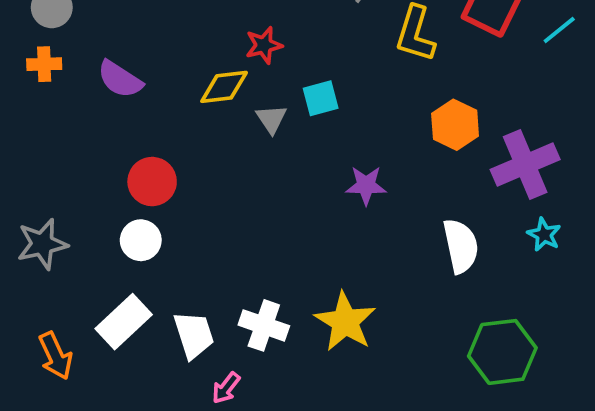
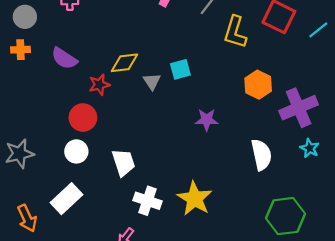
red star: (264, 45) -> (99, 85), moved
white trapezoid: (194, 335) -> (123, 162), moved

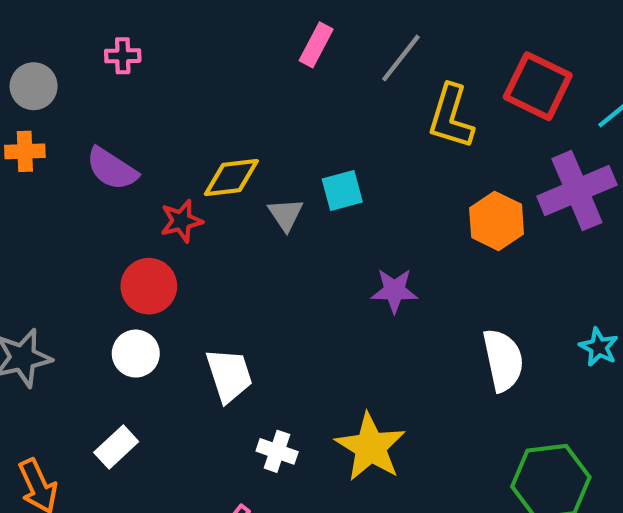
purple cross: (299, 108) -> (577, 191), moved
white rectangle: (66, 199) -> (116, 447), size x0.7
white cross: (148, 201) -> (277, 451), size x0.7

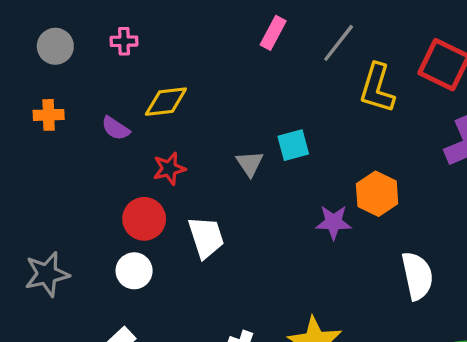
gray circle: (34, 86) -> (55, 46), moved
purple semicircle: (112, 169) -> (116, 128), size x0.7
yellow diamond: (231, 177) -> (166, 102), moved
orange hexagon: (497, 221) -> (377, 194), moved
white trapezoid: (229, 375) -> (206, 237), moved

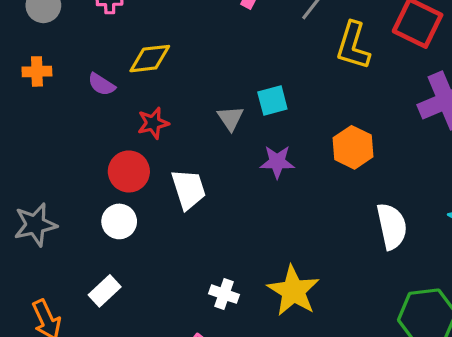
purple star: (334, 222) -> (277, 162), moved

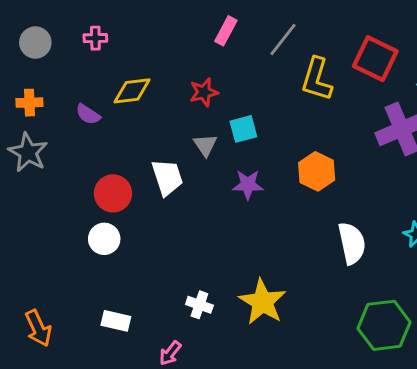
red star: (153, 123) -> (204, 92), moved
white trapezoid: (189, 189) -> (167, 177), moved
gray star: (35, 225) -> (28, 152), moved, turned -30
white rectangle: (105, 291) -> (116, 321), moved, turned 56

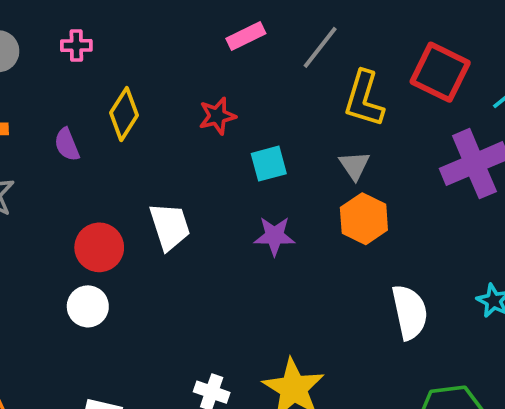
pink rectangle: (226, 31) -> (246, 36), turned 36
yellow diamond: (132, 91) -> (124, 114), turned -51
purple semicircle: (88, 114) -> (67, 145), turned 35
gray triangle: (205, 145) -> (354, 165), moved

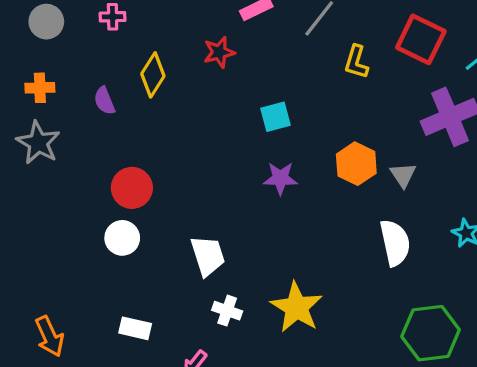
yellow L-shape: (364, 99) -> (356, 62), size x0.7
red star: (217, 116) -> (219, 52), moved
gray triangle: (354, 165) -> (403, 175), moved
white trapezoid: (170, 226) -> (208, 256), moved

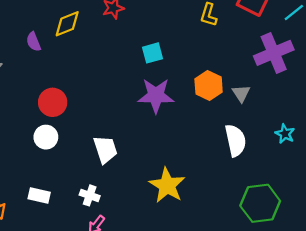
yellow diamond: (153, 75) -> (67, 24), turned 36
purple star: (280, 178) -> (156, 96), size x1.5
white cross: (227, 311) -> (90, 195), moved
white rectangle: (135, 328) -> (39, 195), moved

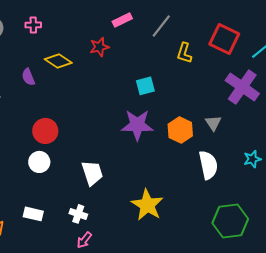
yellow diamond: (67, 24) -> (58, 61), turned 56
cyan square: (152, 53) -> (145, 86), moved
purple cross: (274, 53) -> (242, 87), turned -32
orange hexagon: (209, 85) -> (180, 130), moved
cyan star: (285, 134) -> (252, 159), turned 30

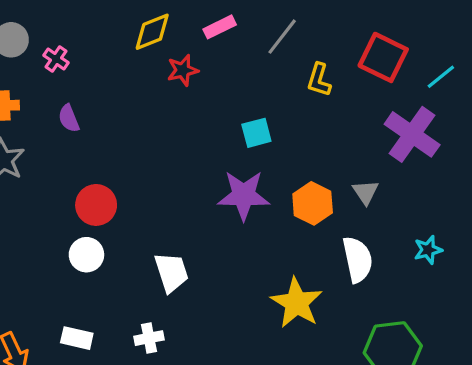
pink cross: (33, 25) -> (56, 59), moved, turned 35
yellow diamond: (58, 61) -> (152, 32), moved, turned -56
yellow star: (147, 205) -> (297, 303), moved
white cross: (78, 214) -> (149, 338), turned -30

